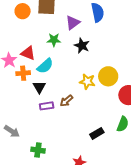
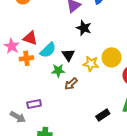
green star: (54, 40) -> (58, 71), moved
black triangle: (39, 87) -> (68, 55), moved
purple rectangle: (47, 106) -> (34, 104), moved

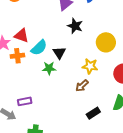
yellow circle: (112, 57) -> (106, 42), moved
yellow star: (91, 64) -> (90, 66), moved
brown arrow: (71, 84) -> (82, 86), moved

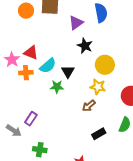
yellow circle: (106, 42) -> (105, 65), moved
purple rectangle: (25, 101) -> (31, 119), turned -48

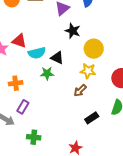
cyan semicircle: (48, 66) -> (37, 53), turned 30
black triangle: (68, 72) -> (57, 58), turned -32
orange cross: (26, 73) -> (16, 83), moved

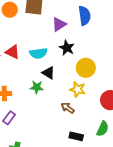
cyan semicircle: (37, 53) -> (38, 53), moved
brown arrow: (80, 90) -> (68, 108), turned 72
black rectangle: (92, 118) -> (76, 136), turned 40

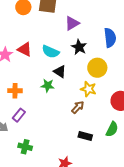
blue semicircle: (85, 16) -> (110, 38), moved
cyan semicircle: (38, 53) -> (51, 52), turned 30
brown arrow: (68, 108) -> (78, 107), turned 96

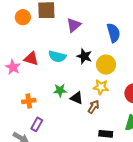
black star: (79, 47) -> (84, 56), moved
black triangle: (60, 71) -> (77, 98), moved

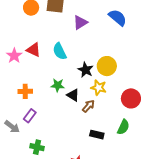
blue semicircle: (113, 33) -> (118, 18), moved, turned -42
black star: (84, 56) -> (86, 70), moved
cyan semicircle: (57, 57) -> (60, 51), turned 42

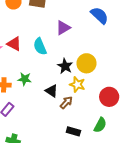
purple triangle: (80, 22) -> (63, 28), moved
green star: (58, 85) -> (25, 79), moved

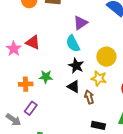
cyan semicircle: (40, 46) -> (73, 44), moved
black star: (65, 66) -> (76, 66), moved
brown arrow: (66, 102) -> (89, 97), turned -56

